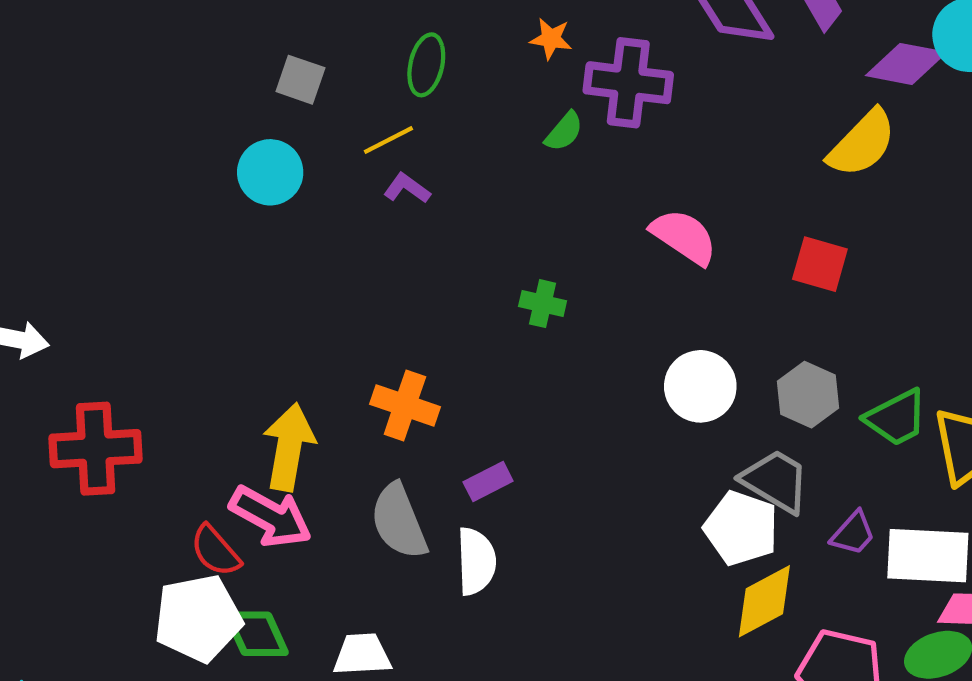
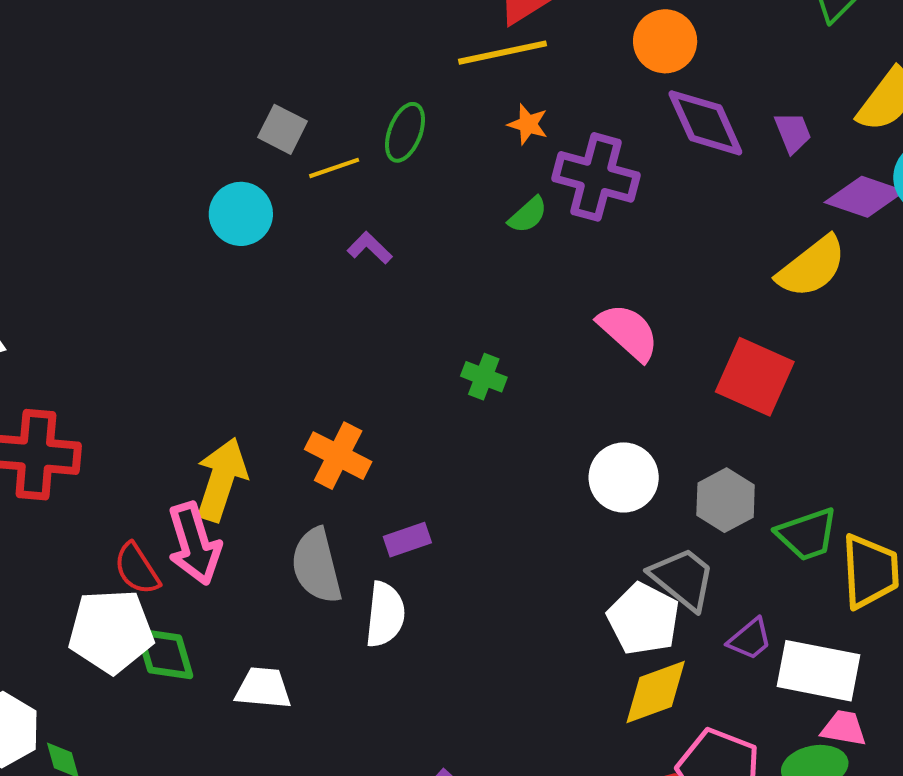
yellow line: (388, 140) -> (334, 168), moved
red square: (820, 264) -> (755, 377), size x1.4
pink arrow: (271, 517) -> (194, 544), turned 36

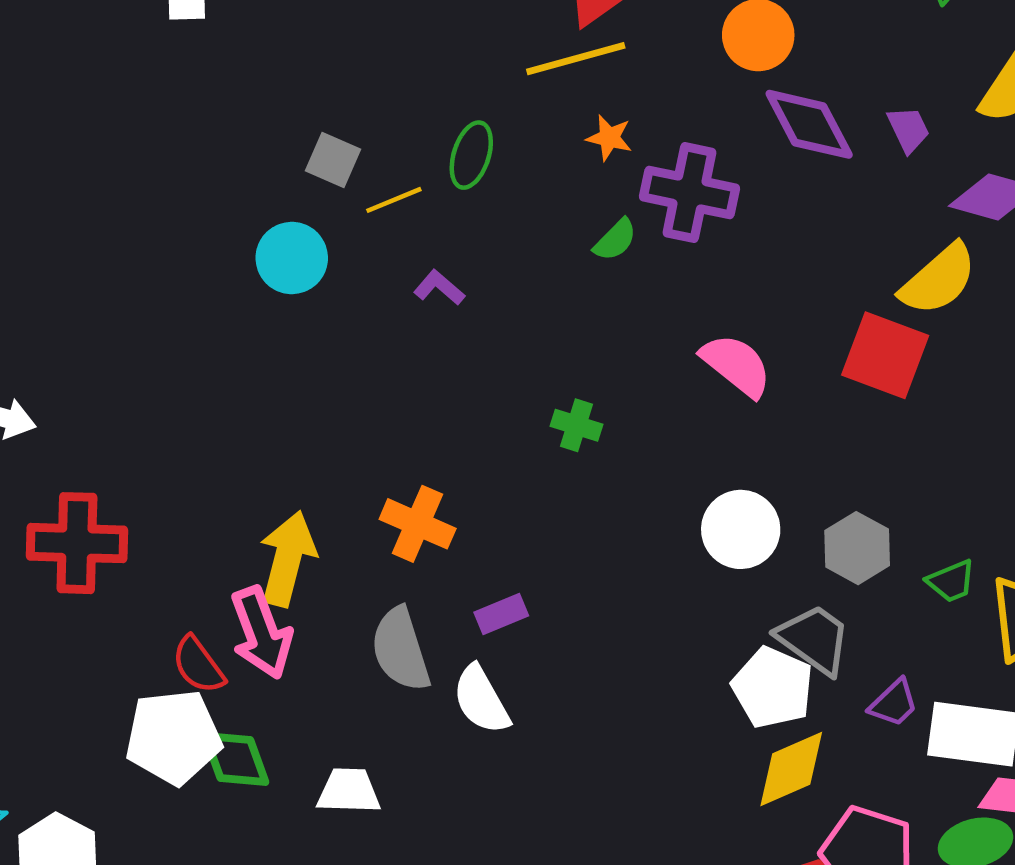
red square: (755, 377) -> (885, 355), moved
green trapezoid: (807, 534) -> (951, 581), size x0.7
white semicircle: (385, 614) -> (481, 700), turned 148

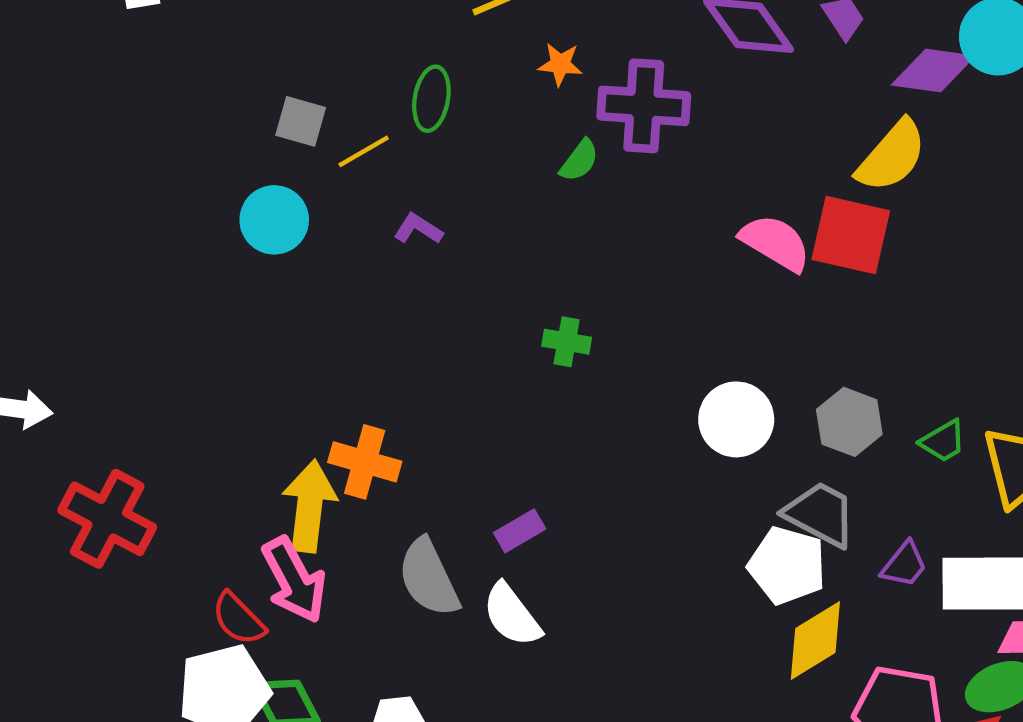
pink semicircle: (736, 365) -> (775, 243), moved
orange cross: (418, 524) -> (365, 462), moved
red cross: (77, 543) -> (107, 519), turned 34

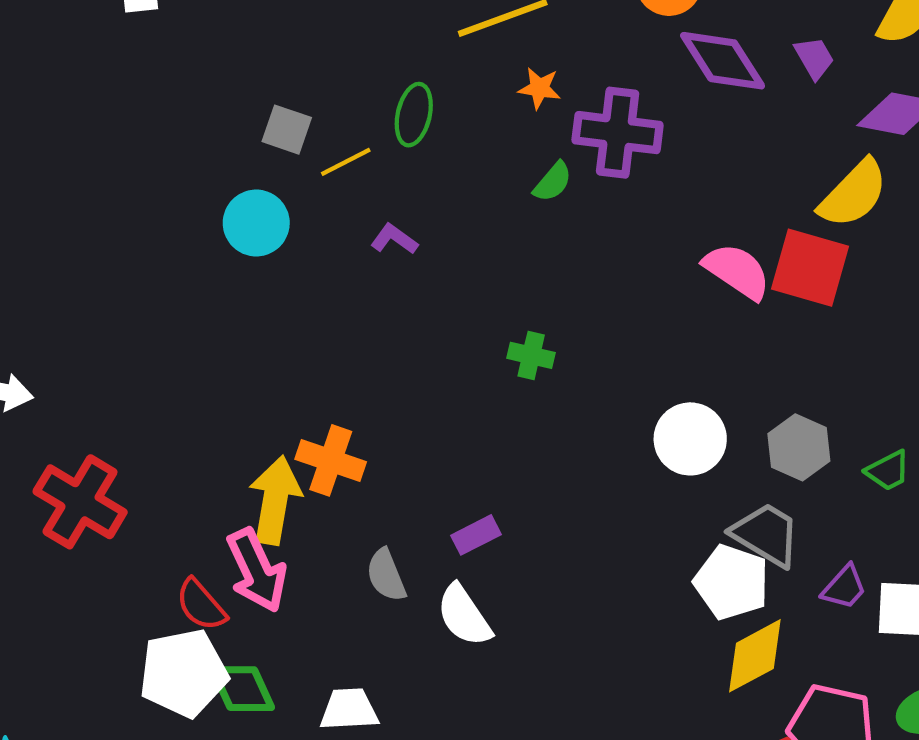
gray semicircle: (429, 578) -> (386, 575), size x0.7

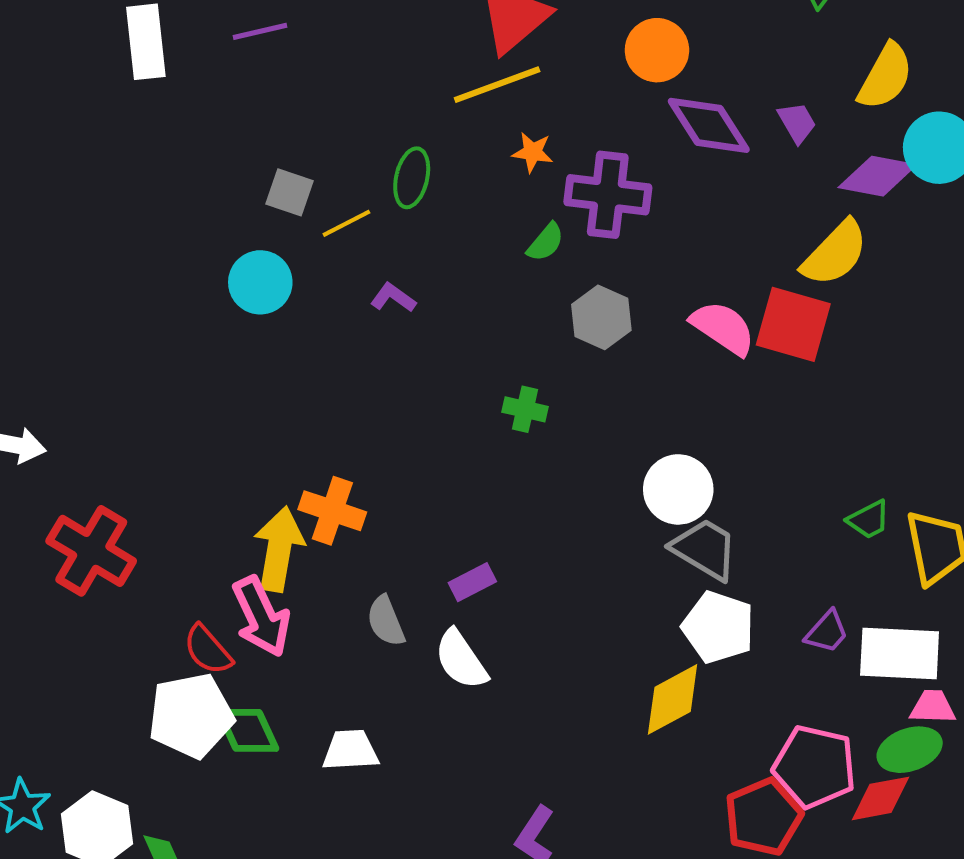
gray hexagon: (799, 447) -> (601, 317), moved
gray trapezoid: (766, 535) -> (705, 549), moved
yellow diamond: (755, 656) -> (673, 699), moved

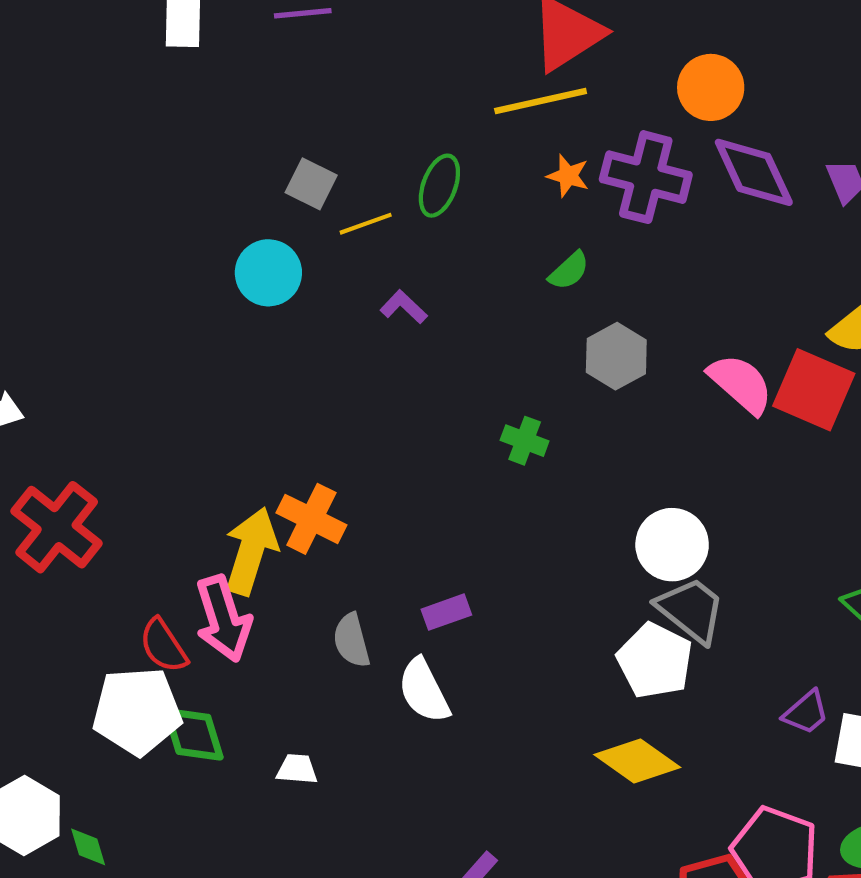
purple cross: (608, 195) -> (646, 177), moved
white pentagon: (718, 627) -> (655, 661), moved
yellow diamond: (673, 699) -> (637, 761), turned 56
white trapezoid: (350, 750) -> (297, 769), size x0.7

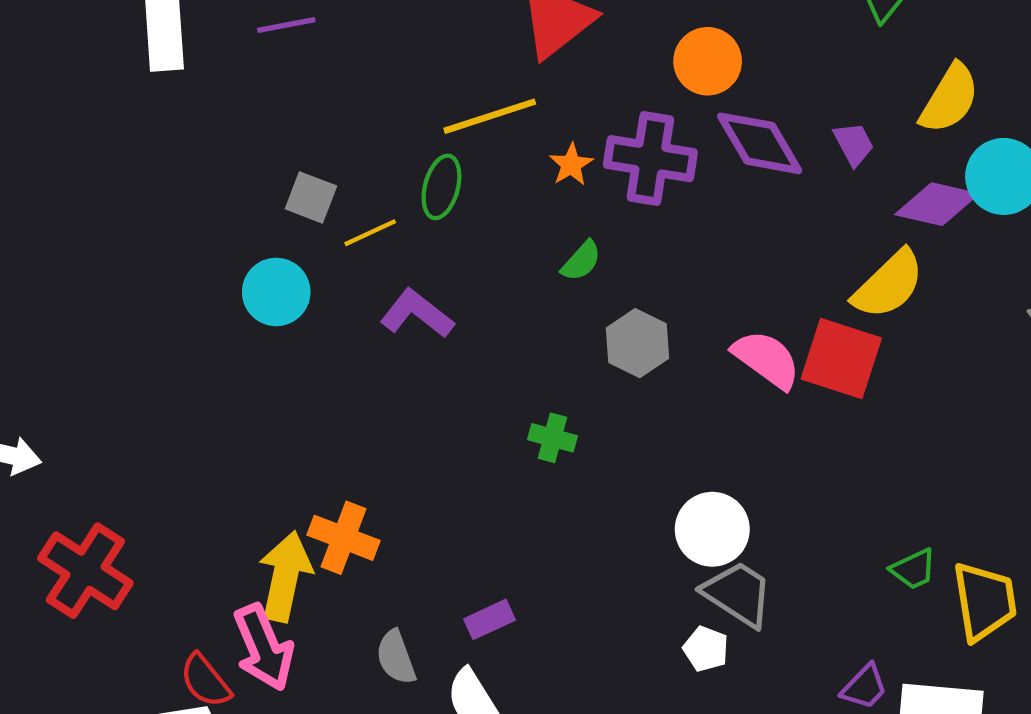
yellow line: (541, 101) -> (490, 116), moved
orange star: (568, 176) -> (571, 165), turned 30
purple L-shape: (404, 307) -> (417, 314), size x1.5
white pentagon: (655, 661) -> (706, 649), size x0.6

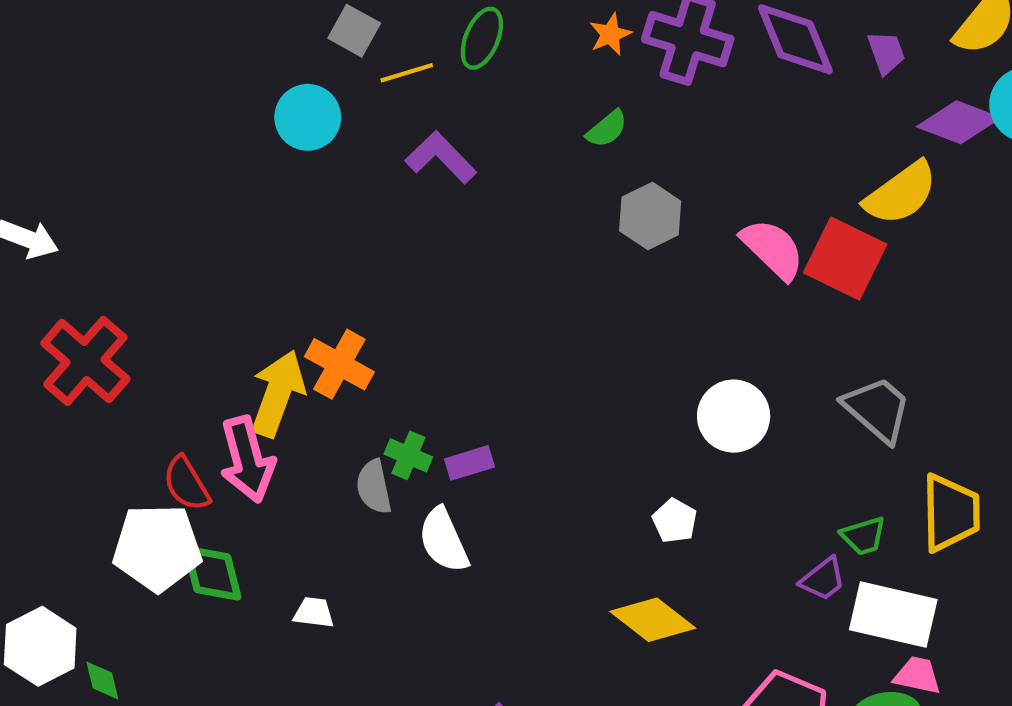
green cross: (553, 438) -> (408, 455), moved
white circle: (712, 529) -> (734, 416), moved
green trapezoid: (913, 569) -> (863, 536), moved
gray trapezoid: (738, 594) -> (877, 409), moved

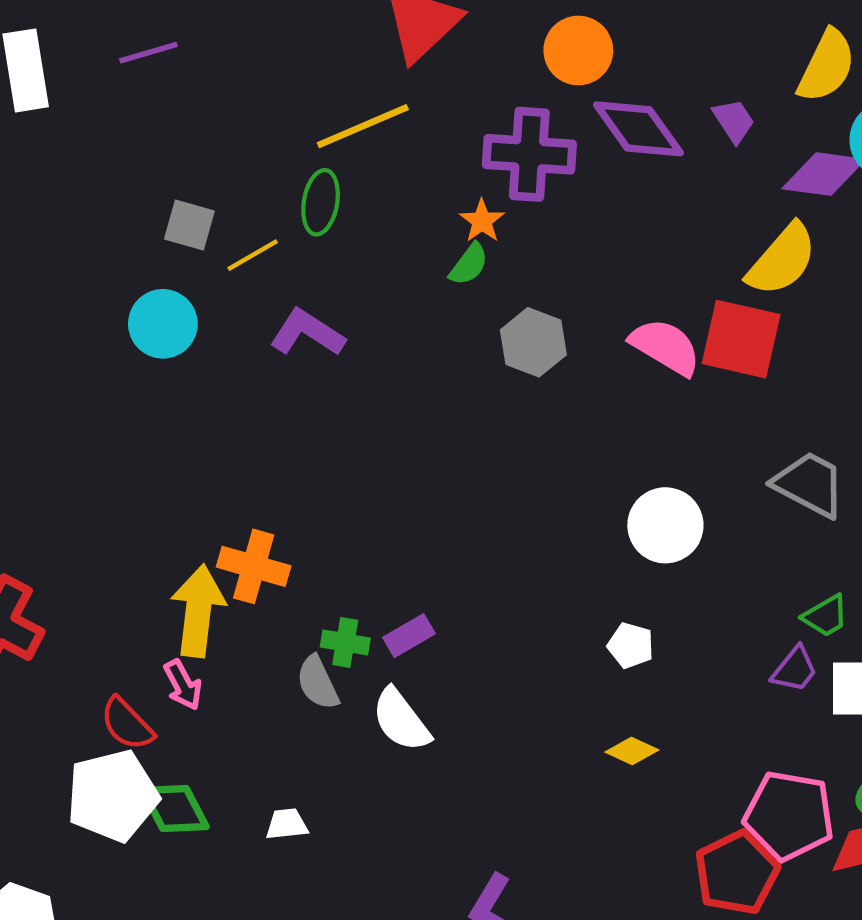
orange star: (610, 34) -> (482, 221), moved
pink arrow: (247, 459) -> (183, 685), size x0.6
yellow diamond: (653, 620) -> (632, 751), size x0.6

